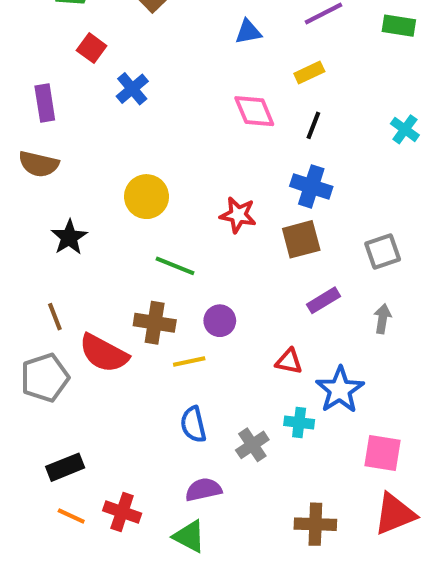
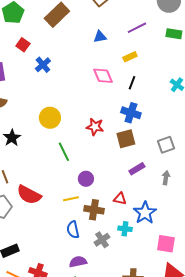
green line: (175, 266) -> (64, 152), turned 42
brown cross: (155, 323) -> (94, 210), moved

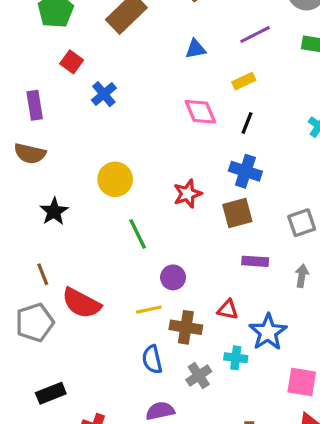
red star: (95, 127) -> (188, 194), turned -30
purple rectangle: (137, 169) -> (255, 261), turned 35

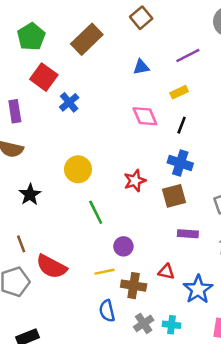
red square: (72, 62) -> (44, 77), size x1.5
cyan cross: (236, 358) -> (171, 325), moved

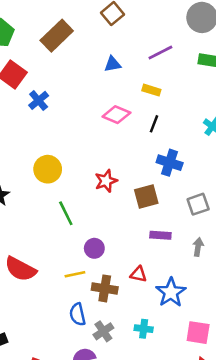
yellow rectangle: (179, 92) -> (151, 90), turned 42
pink diamond: (145, 116) -> (116, 115), turned -44
blue cross: (180, 163) -> (170, 163), moved
gray cross: (144, 323) -> (103, 331), moved

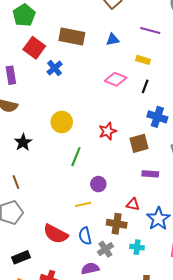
brown rectangle: (57, 36) -> (72, 37), moved, turned 55
purple line: (160, 52) -> (150, 30), turned 42
green line: (66, 213) -> (76, 157), turned 48
red semicircle: (20, 269) -> (56, 234), moved
brown cross: (105, 288) -> (117, 224), moved

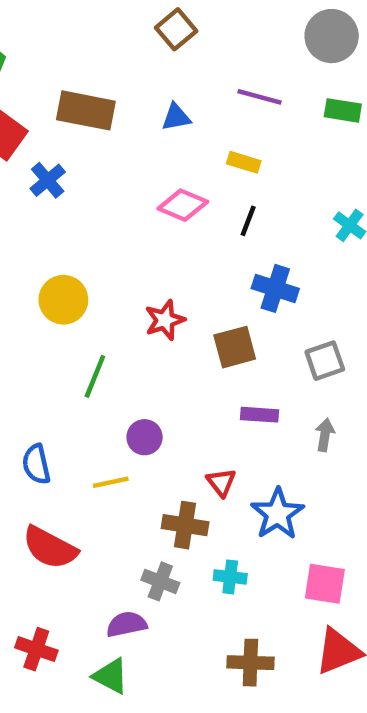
red triangle: (133, 204) -> (221, 482), turned 40
blue semicircle: (85, 236) -> (36, 464), moved
gray cross: (105, 249) -> (160, 581), turned -35

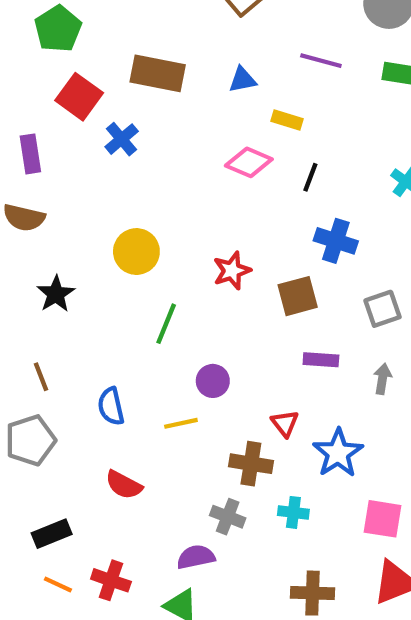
yellow rectangle: (244, 162) -> (287, 120), moved
red semicircle: (50, 548) -> (124, 485), size x0.7

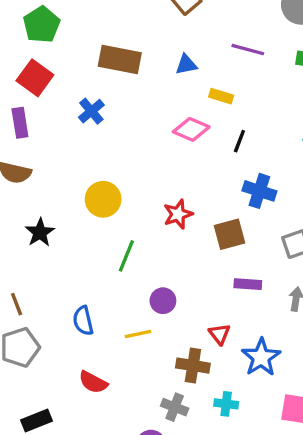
red square: (79, 97) -> (35, 78), moved
brown line: (41, 377) -> (17, 304), moved

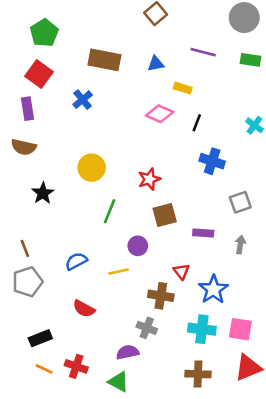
brown square: (229, 234) -> (165, 215), moved
blue semicircle: (83, 321) -> (76, 261), turned 75
cyan cross: (226, 404) -> (202, 329), moved, size x1.5

